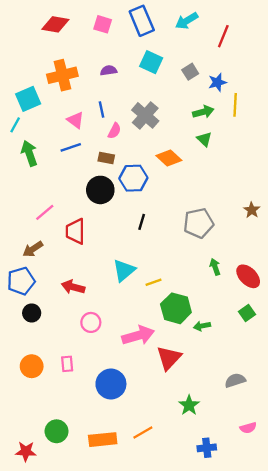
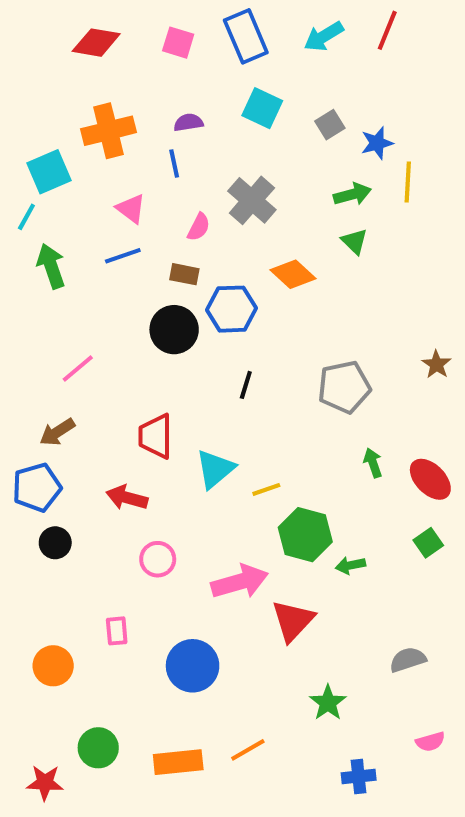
red line: (223, 36) -> (387, 30), moved
blue line: (101, 110) -> (174, 164), moved
red trapezoid: (75, 231) -> (156, 436), moved
orange circle: (32, 366) -> (53, 666), moved

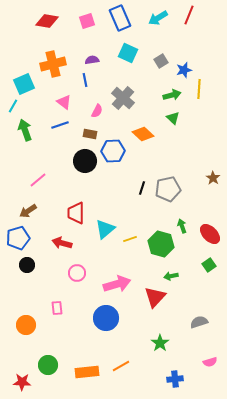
pink square: (178, 43) -> (87, 21), turned -35
black line: (246, 385) -> (142, 188), moved
green hexagon: (305, 535) -> (161, 244), moved
red triangle: (293, 621) -> (155, 297), moved
blue circle: (193, 666) -> (106, 318), moved

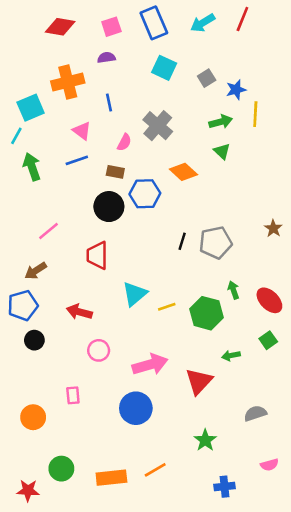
purple semicircle: (92, 60) -> (106, 58), moved
red trapezoid: (76, 213) -> (97, 255), moved
green arrow: (171, 276) -> (231, 356), moved

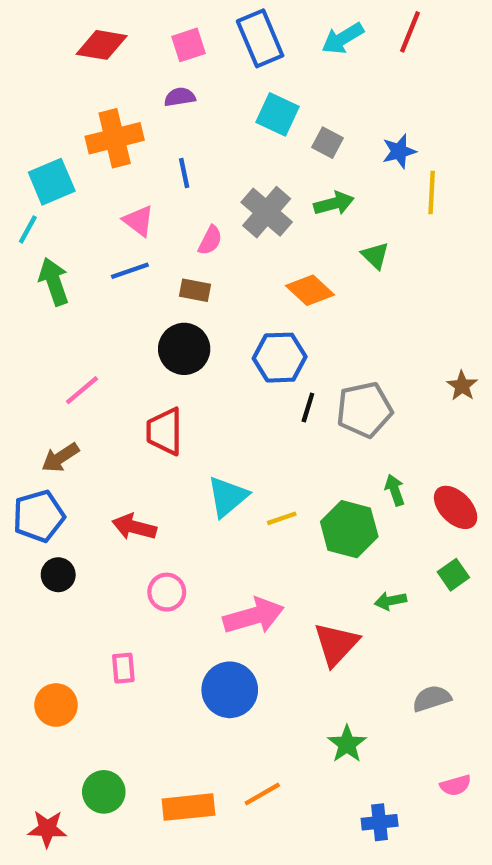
gray square: (207, 78) -> (327, 143), moved, turned -30
green arrow: (221, 122) -> (334, 203), moved
blue hexagon: (145, 194) -> (280, 358), moved

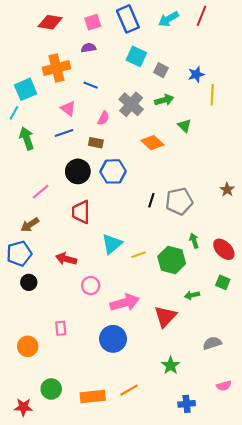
blue line: (184, 173) -> (91, 85), turned -56
black circle: (184, 349) -> (78, 171), moved
blue hexagon: (280, 358) -> (113, 171), moved
green square: (453, 575) -> (223, 282), turned -32
pink circle: (167, 592) -> (91, 286), moved

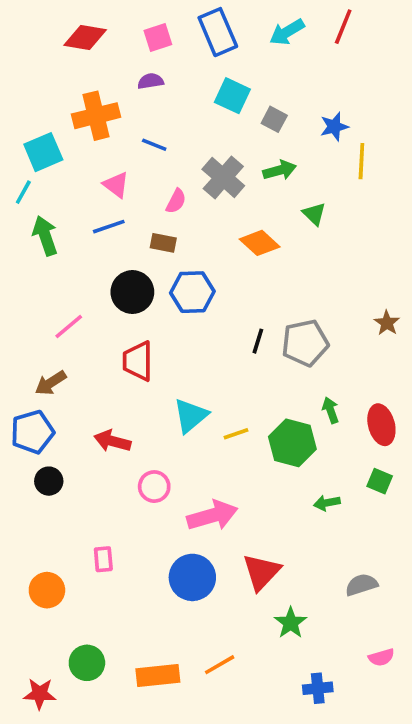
red ellipse: (224, 249) -> (381, 425), turned 30
red triangle: (165, 316) -> (261, 572), moved

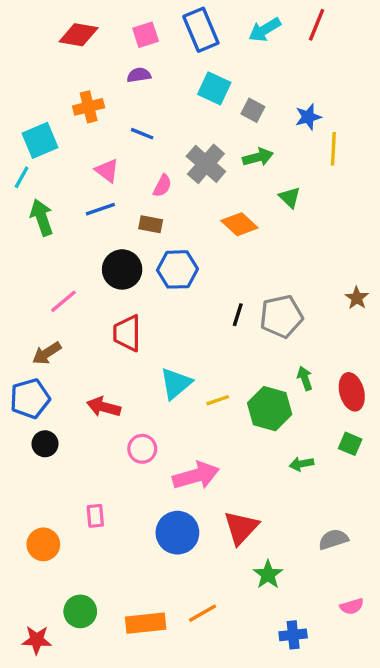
orange cross: (96, 116) -> (89, 107), size x0.7

